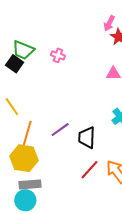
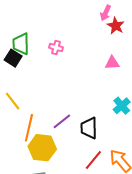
green trapezoid: (23, 50) -> (21, 44), turned 70
yellow hexagon: (24, 158) -> (42, 148), moved

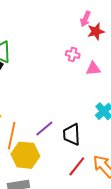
red star: (116, 26) -> (96, 32), turned 30
pink cross: (56, 47) -> (73, 54), moved

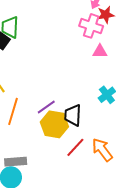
pink cross: (73, 54) -> (91, 26), moved, size x1.6
yellow hexagon: (25, 155) -> (54, 124), moved

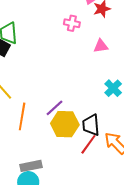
pink cross: (91, 26) -> (72, 23), moved, size x0.7
black trapezoid: (73, 115) -> (91, 125), moved

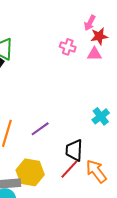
pink triangle: (101, 46) -> (94, 54), moved
yellow hexagon: (65, 124) -> (30, 172), moved

